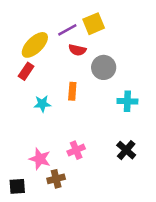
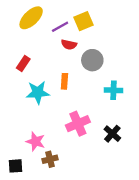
yellow ellipse: (35, 45) -> (31, 18), moved
cyan star: (42, 104) -> (38, 92), size x1.5
pink cross: (76, 150) -> (78, 124), moved, size x1.5

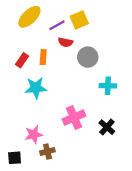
orange rectangle: (64, 81) -> (43, 57), moved
pink star: (36, 141) -> (34, 134), turned -30

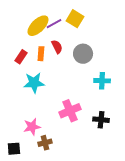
yellow ellipse: (29, 17) -> (38, 26), moved
yellow square: (79, 20) -> (75, 19), turned -36
red semicircle: (65, 42) -> (57, 47), moved, turned -128
black cross: (107, 127) -> (101, 120), turned -35

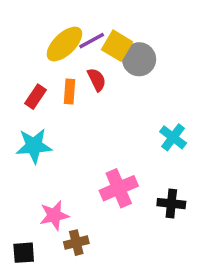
yellow square: (75, 19) -> (117, 46), moved
gray circle: (83, 54) -> (139, 59), moved
cyan cross: (102, 81) -> (173, 137), turned 35
cyan star: (34, 83) -> (34, 146), moved

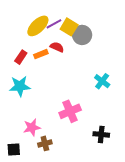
red semicircle: (97, 80) -> (57, 47), turned -40
orange rectangle: (70, 92) -> (41, 54), turned 64
black cross: (171, 204) -> (101, 134), moved

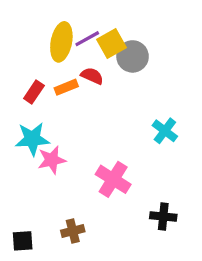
yellow ellipse: (38, 26) -> (61, 42), turned -35
yellow square: (69, 27) -> (112, 44), turned 30
pink cross: (70, 111) -> (113, 179), turned -35
pink star: (32, 127) -> (52, 160), moved

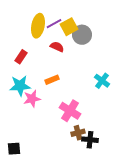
orange rectangle: (66, 87) -> (52, 80), moved
black cross: (163, 217) -> (90, 140), moved
brown cross: (73, 231) -> (78, 133), moved

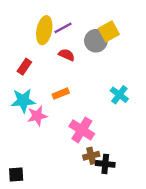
yellow square: (69, 27) -> (109, 31), moved

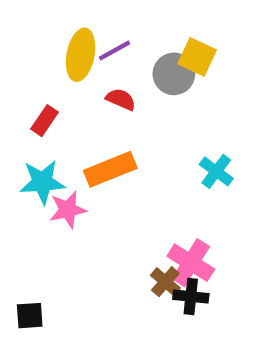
yellow square: (109, 31) -> (197, 57), turned -36
orange rectangle: (61, 94) -> (110, 169), size x1.6
pink cross: (82, 130) -> (191, 263), moved
brown cross: (91, 156) -> (165, 282), turned -35

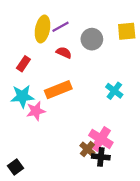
yellow square: (197, 57) -> (127, 31), moved, turned -30
black square: (30, 316) -> (16, 167), turned -32

